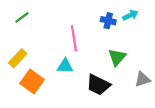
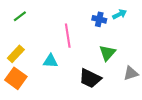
cyan triangle: (65, 66) -> (50, 61), moved
orange square: (32, 81) -> (16, 78), moved

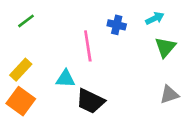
blue cross: (99, 19) -> (117, 25), moved
green triangle: (107, 53) -> (165, 47), moved
black trapezoid: (90, 78) -> (90, 101), moved

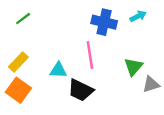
blue cross: (117, 25) -> (104, 22), size x1.5
pink line: (88, 46) -> (90, 55), moved
green triangle: (165, 47) -> (133, 67), moved

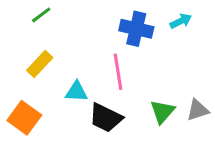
green line: (23, 19) -> (41, 15), moved
yellow rectangle: (18, 62) -> (40, 64), moved
green triangle: (133, 67) -> (162, 112), moved

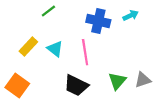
green line: (41, 15) -> (48, 11), moved
cyan triangle: (76, 92) -> (55, 49), moved, turned 35

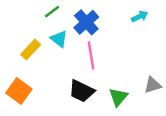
blue cross: (98, 21) -> (86, 22), moved, turned 35
cyan triangle: (55, 49) -> (59, 39), moved
green triangle: (117, 81) -> (118, 97), moved

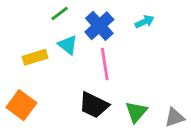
cyan arrow: (140, 16) -> (144, 22), moved
yellow rectangle: (31, 50) -> (35, 57), turned 30
gray triangle: (153, 85) -> (175, 117), moved

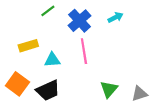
cyan triangle: (68, 45) -> (52, 60), moved, turned -42
black trapezoid: (94, 105) -> (48, 90), moved, turned -50

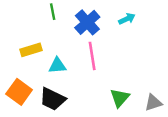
green line: (48, 11) -> (53, 12), turned -64
black trapezoid: (48, 90) -> (53, 99), turned 50

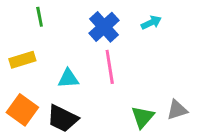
green line: (53, 12) -> (40, 17), moved
yellow rectangle: (31, 50) -> (22, 60), moved
gray triangle: (153, 103) -> (177, 110), moved

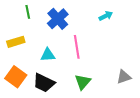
blue cross: (104, 27) -> (58, 19), moved
green triangle: (143, 117) -> (83, 82), moved

